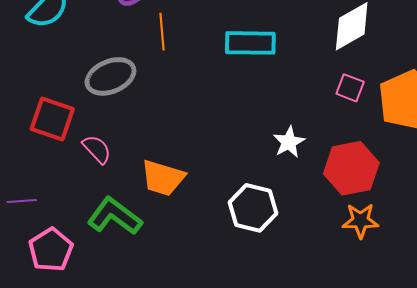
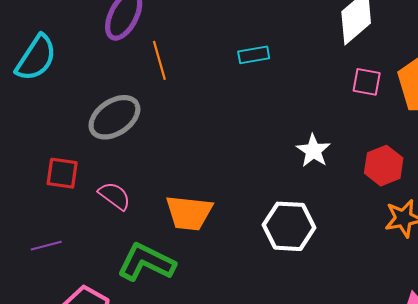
cyan rectangle: (250, 43) -> (254, 55), size x0.6
red square: (52, 119) -> (62, 173), size x0.7
red hexagon: (351, 168) -> (384, 166), size x0.7
purple line: (22, 201) -> (46, 246), moved

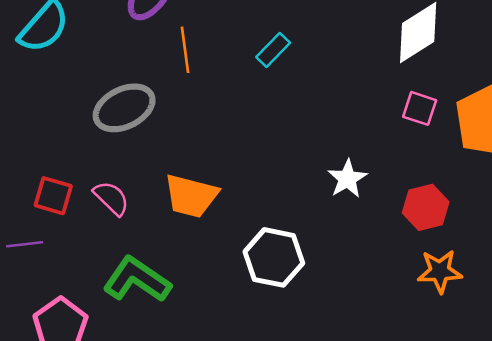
cyan rectangle: (254, 55) -> (273, 50), moved, turned -44
red square: (62, 173) -> (53, 196), moved
orange trapezoid: (189, 213) -> (191, 196), moved
white hexagon: (289, 226) -> (274, 257), moved

